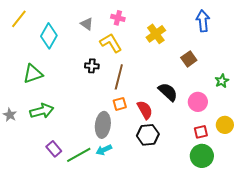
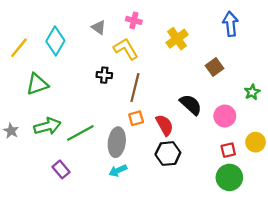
yellow line: (19, 19) -> (19, 48), moved
green line: (79, 155) -> (80, 133), moved

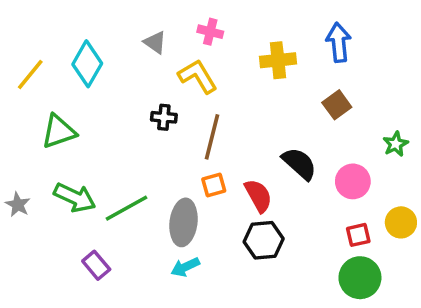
blue arrow: (230, 24) -> (339, 42), moved
yellow cross: (177, 39) -> (278, 60), turned 30
green arrow: (47, 126) -> (75, 197), turned 40

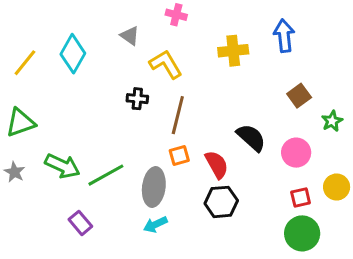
pink cross: (210, 32) -> (176, 15), moved
brown square: (337, 105) -> (299, 96), moved
green triangle: (59, 132) -> (20, 123), moved

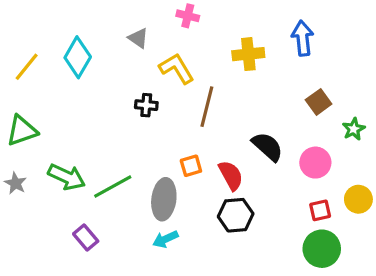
brown line: (178, 115) -> (207, 107), moved

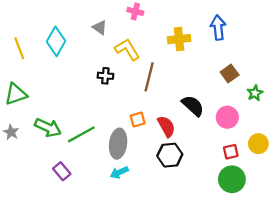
yellow line: (27, 67) -> (19, 48), turned -60

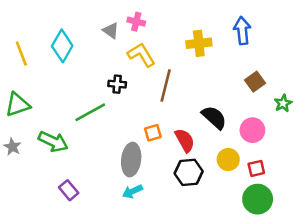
pink cross: (135, 11) -> (136, 22), moved
green line: (81, 134) -> (90, 112), moved
yellow circle: (258, 144) -> (228, 160), moved

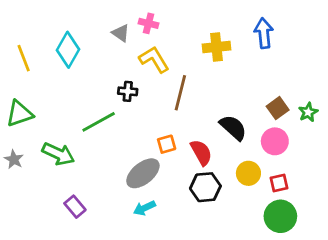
brown square: (255, 82) -> (278, 108), moved
gray ellipse: (131, 160) -> (143, 173), turned 44

